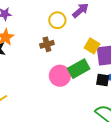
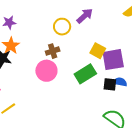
pink circle: (60, 76) -> (46, 71), moved

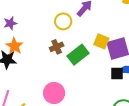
pink circle: (46, 71) -> (54, 93), moved
green rectangle: (85, 74) -> (78, 55), moved

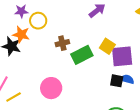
yellow circle: (63, 21) -> (38, 21), moved
orange star: (14, 46) -> (21, 34), turned -30

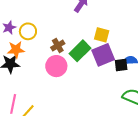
purple square: (122, 56) -> (103, 55), moved
pink circle: (51, 88) -> (56, 66), moved

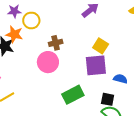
green rectangle: (80, 51) -> (73, 95), moved
black square: (121, 65) -> (108, 99), moved

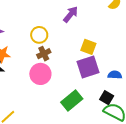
yellow circle: (31, 20) -> (39, 35), moved
black square: (108, 99) -> (107, 98), turned 32

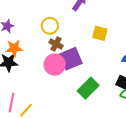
brown cross: (44, 54) -> (56, 44), turned -32
purple square: (88, 67) -> (71, 59), moved

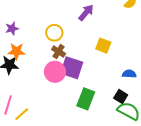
purple square: (71, 59) -> (72, 68), turned 35
green rectangle: (88, 88) -> (86, 99), turned -30

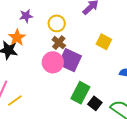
purple star: (12, 29) -> (26, 16), moved
orange star: (16, 51) -> (17, 38), turned 30
black square: (121, 96) -> (95, 103), moved

